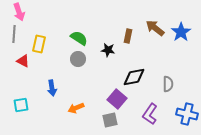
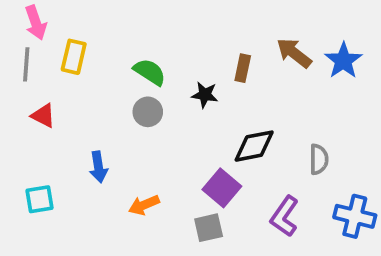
yellow rectangle: (39, 44) -> (74, 57), moved

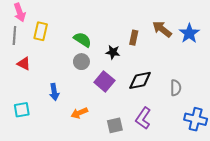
purple square: (222, 188) -> (104, 81), moved
purple L-shape: (285, 216) -> (143, 118), moved

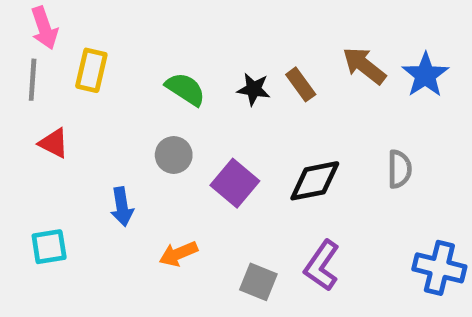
brown rectangle: (134, 38) -> (301, 84), turned -48
black star: (113, 52) -> (254, 89), moved
gray circle: (81, 62) -> (174, 155), moved
gray semicircle: (176, 88) -> (399, 169), moved
gray square: (115, 125) -> (258, 282), turned 35

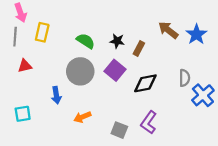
brown rectangle: (301, 84) -> (139, 49), moved, turned 64
red triangle: (54, 143) -> (25, 66), turned -40
gray circle: (174, 155) -> (80, 71), size x1.6
purple square: (235, 183) -> (115, 70), moved
blue cross: (439, 268) -> (203, 95), moved, turned 35

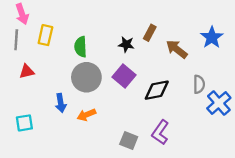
brown arrow: (168, 30) -> (177, 49), moved
green semicircle: (86, 41) -> (81, 47), moved, turned -126
brown rectangle: (139, 49) -> (150, 33), moved
orange arrow: (82, 117) -> (86, 115), moved

